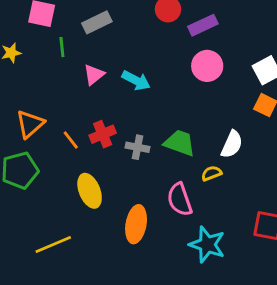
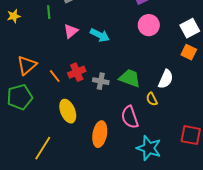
yellow semicircle: (212, 173) -> (152, 99), turned -96
yellow line: (53, 245) -> (43, 148), turned -35

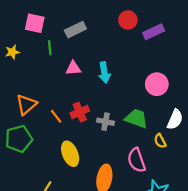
pink circle: (149, 25) -> (157, 84), moved
pink triangle: (71, 31) -> (73, 68), turned 35
cyan arrow: (100, 35) -> (104, 72), turned 54

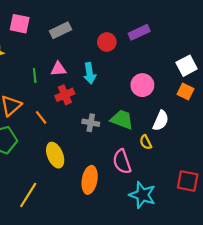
red circle: (128, 20) -> (107, 42), moved
green line: (50, 48) -> (35, 75), moved
red cross: (80, 112) -> (65, 95), moved

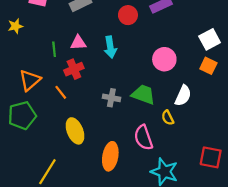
red cross: (65, 95) -> (74, 69), moved

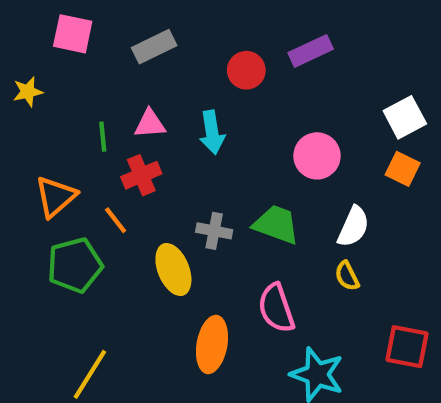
green pentagon: (22, 115) -> (75, 265), moved
yellow semicircle: (168, 118) -> (347, 276), moved
yellow ellipse: (75, 131) -> (173, 269), moved

